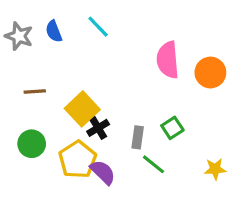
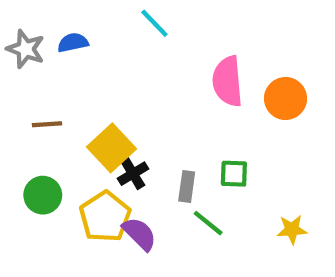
cyan line: (98, 27) -> (154, 23), moved
blue semicircle: (54, 31) -> (73, 43), turned 100
green square: (172, 128) -> (234, 174), turned 35

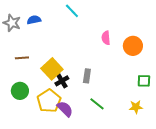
pink semicircle: (227, 81) -> (106, 38), size x0.6
green square: (234, 174) -> (144, 81), moved
gray rectangle: (187, 187) -> (87, 76), moved

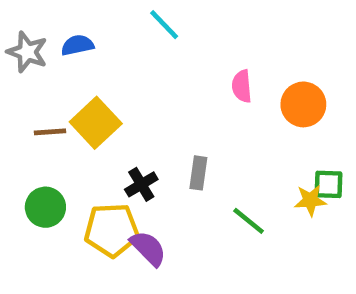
yellow square: (52, 69) -> (96, 123), moved
yellow pentagon: (49, 101) -> (112, 230), turned 30
green line: (97, 104) -> (249, 221), moved
yellow star: (136, 107) -> (310, 200), moved

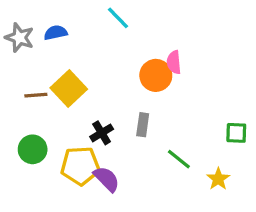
orange circle: (303, 104) -> (156, 75), moved
yellow star: (310, 200) -> (218, 179), moved, turned -30

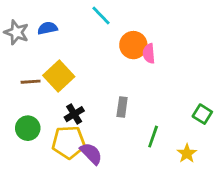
orange circle: (156, 75) -> (133, 45), moved
black cross: (102, 133) -> (74, 114), moved
green square: (236, 133) -> (202, 114), turned 30
green line: (179, 159) -> (153, 137), turned 70

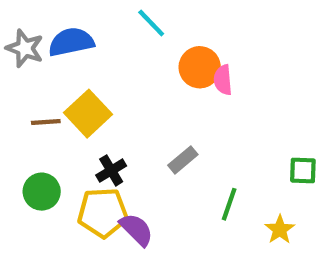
blue semicircle: (47, 28) -> (71, 42), size x1.5
gray rectangle: (122, 107) -> (183, 160), turned 42
green square: (202, 114) -> (303, 170), turned -30

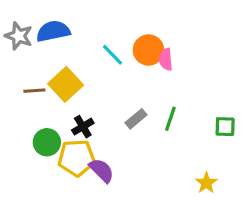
cyan line: (151, 23) -> (113, 55), moved
green circle: (42, 192) -> (47, 142), moved
green line: (229, 204) -> (170, 119), moved
yellow star: (280, 229) -> (206, 183), moved

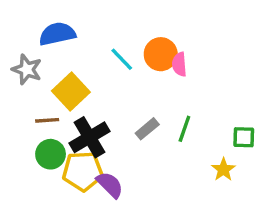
gray star: (19, 36) -> (27, 69), moved
brown line: (34, 91) -> (47, 120), moved
black cross: (83, 127) -> (89, 137), size x1.6
yellow star: (206, 183) -> (223, 169), moved

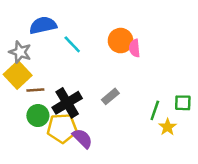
cyan line: (122, 59) -> (72, 44), moved
yellow square: (71, 91) -> (18, 75), moved
green line: (184, 129) -> (155, 110), moved

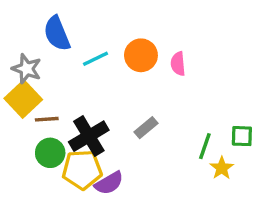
blue semicircle: (43, 25) -> (57, 33), turned -100
orange circle: (121, 41) -> (141, 55), moved
cyan line: (72, 44) -> (96, 59), turned -72
purple semicircle: (82, 138) -> (109, 183), turned 105

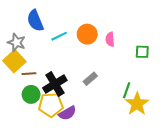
green square: (242, 136) -> (142, 52), moved
yellow star: (222, 168) -> (137, 104), size x1.6

